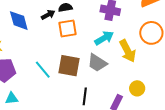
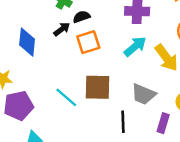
blue diamond: (19, 21) -> (27, 42), turned 30
gray trapezoid: (97, 63) -> (143, 94), moved

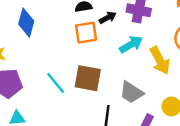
black arrow: (62, 29) -> (108, 18), moved

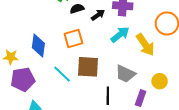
blue diamond: (26, 23) -> (38, 45), moved
orange square: (86, 33) -> (73, 38), moved

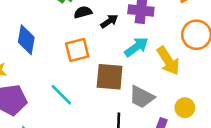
blue diamond: (38, 45) -> (26, 40), moved
brown square: (88, 67) -> (110, 77), moved

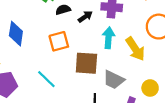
cyan arrow: (136, 47) -> (108, 38), turned -48

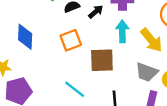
cyan line: (46, 79) -> (75, 89), moved
gray trapezoid: (114, 80) -> (147, 72), moved

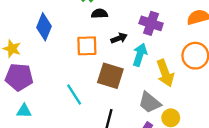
black arrow: (96, 12) -> (119, 38), moved

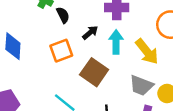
black semicircle: (99, 14) -> (63, 15), turned 84
brown square: (110, 76) -> (94, 72), turned 36

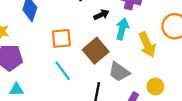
orange square: (61, 51) -> (61, 38), moved
gray trapezoid: (141, 85) -> (119, 72), moved

